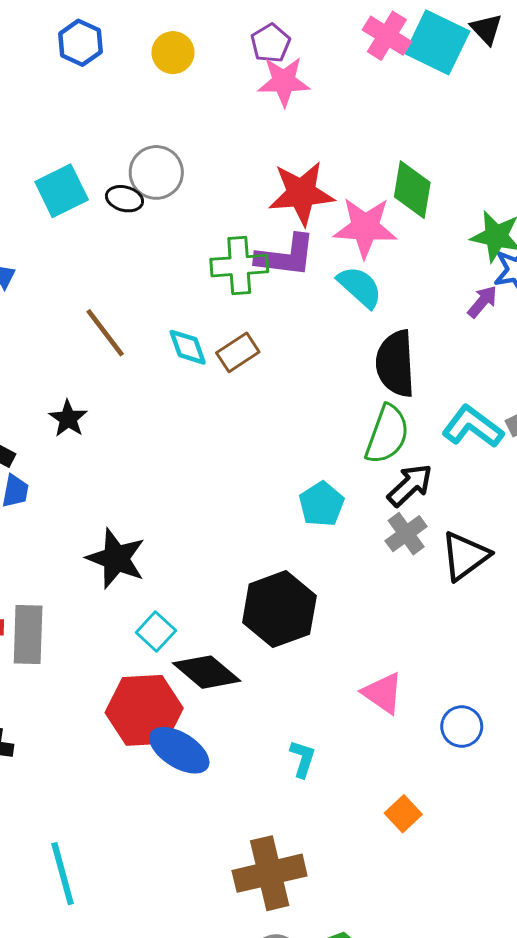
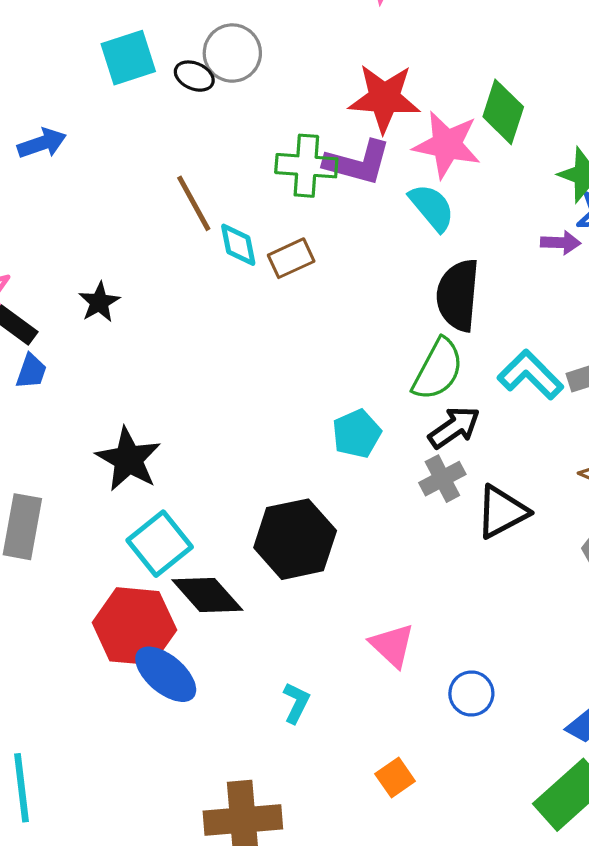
purple arrow: (482, 302) -> (561, 243), turned 44
brown line: (105, 333) -> (194, 203), moved
cyan square: (156, 631) -> (160, 544), size x1.5

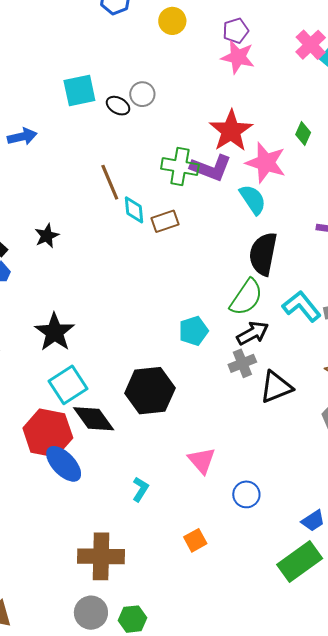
gray circle: (232, 53) -> (142, 94), size x0.7
red star: (384, 98) -> (231, 131), turned 30
green diamond: (503, 112) -> (303, 133), moved, size x0.6

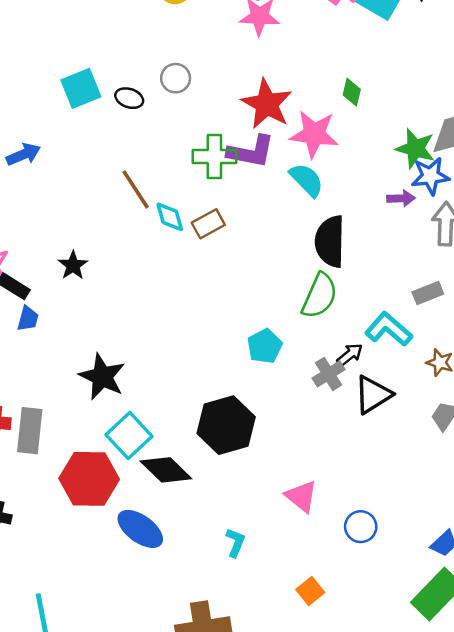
gray circle: (142, 94) -> (176, 78), moved
cyan L-shape: (302, 306) -> (389, 329), moved
black arrow: (253, 333) -> (350, 355), moved, size x0.7
red hexagon: (48, 433) -> (89, 479), moved

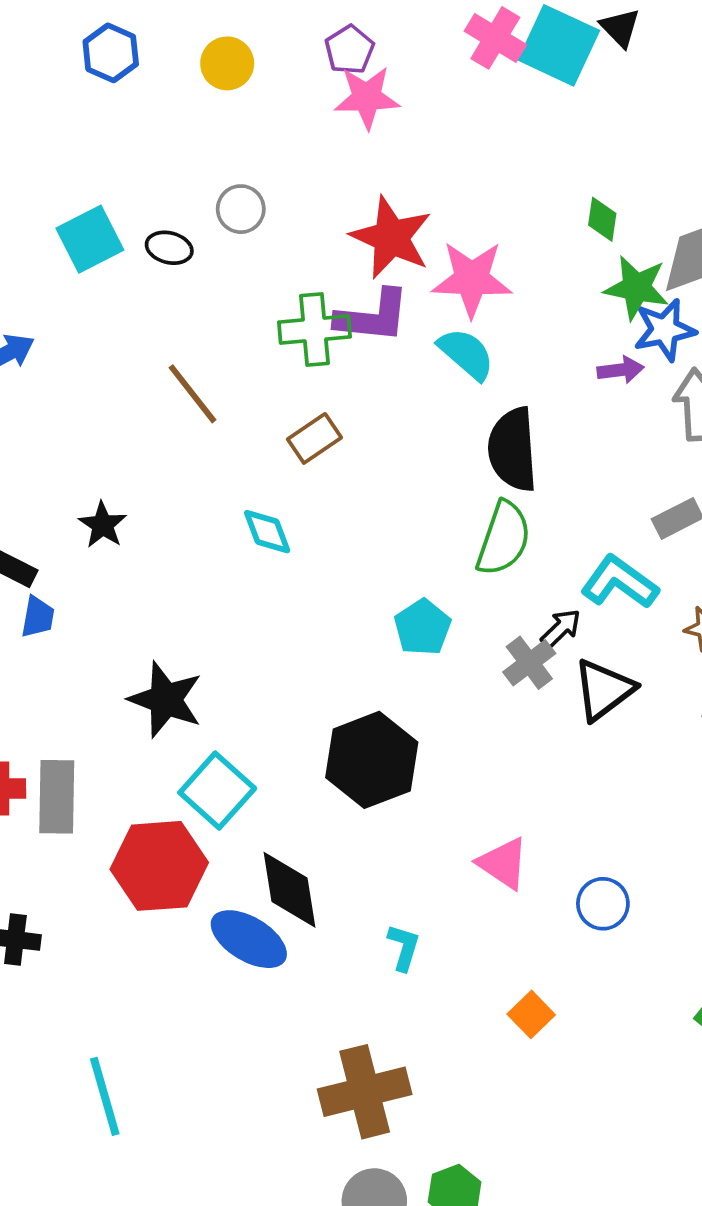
green diamond: (352, 92) -> (602, 219), moved
cyan diamond: (170, 217) -> (267, 532), moved
black diamond: (166, 470) -> (289, 890), moved, turned 42

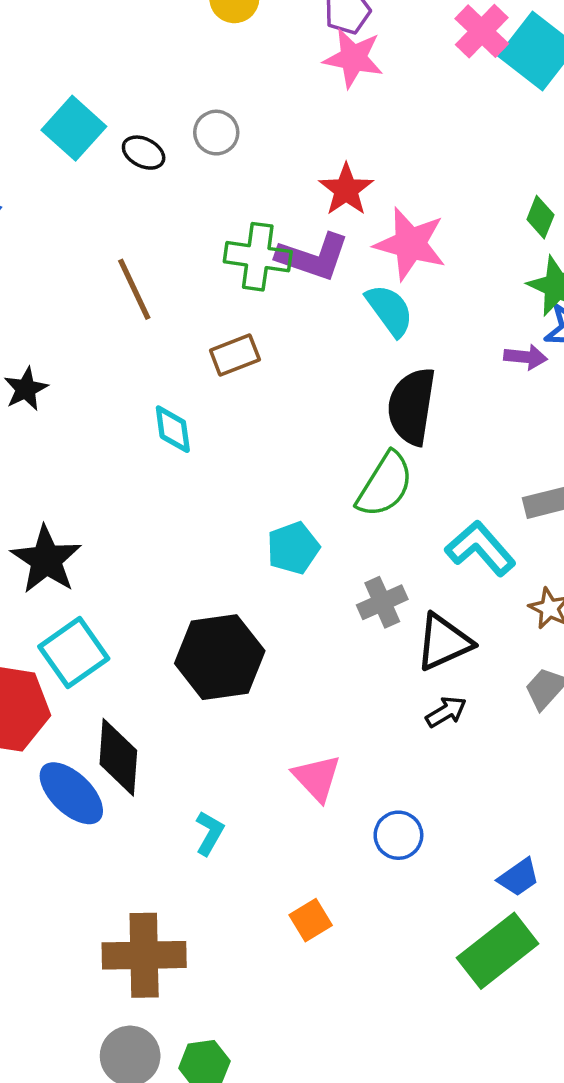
red star: (391, 237) -> (346, 190), size x0.7
cyan square: (90, 239) -> (74, 128), turned -34
black arrow: (561, 628) -> (446, 712), moved

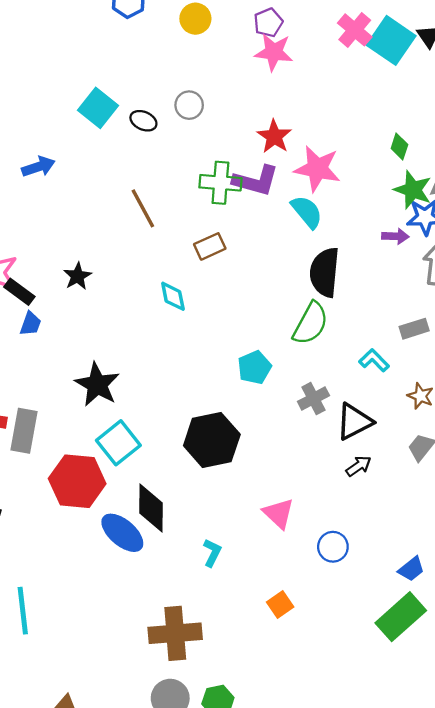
cyan L-shape: (480, 548) -> (374, 360), size x0.7

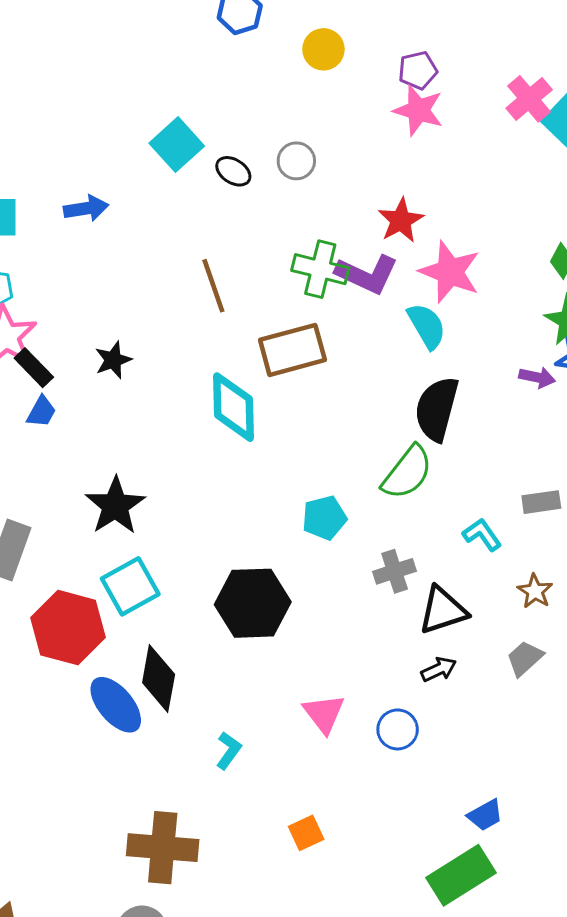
brown rectangle: (210, 246) -> (292, 350), size x1.6
cyan diamond: (173, 296) -> (233, 407), size x1.6
blue circle: (333, 547) -> (398, 729), moved

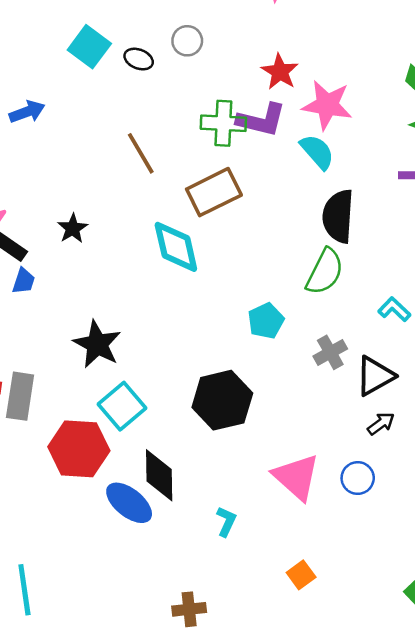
pink triangle: (324, 714) -> (296, 477), size x1.4
brown cross: (163, 848) -> (189, 609), size x0.6

